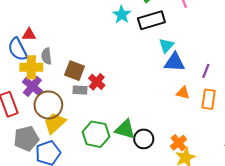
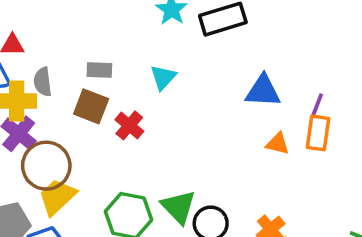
cyan triangle: (166, 45) -> (163, 77), moved
gray rectangle: (80, 90) -> (99, 70), moved
orange rectangle: (209, 99) -> (318, 133), moved
green triangle: (125, 129) -> (178, 207), turned 30

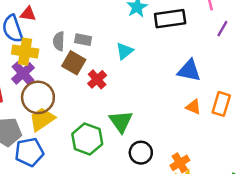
gray semicircle: (43, 82) -> (59, 41), moved
purple line: (317, 106) -> (222, 29), moved
green triangle: (178, 207) -> (121, 121), moved

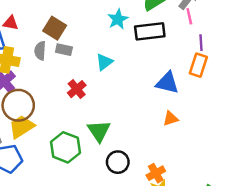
purple line: (222, 29) -> (201, 43), turned -35
brown square: (74, 63) -> (55, 28), moved
orange rectangle: (221, 104) -> (198, 65), moved
orange triangle: (193, 107) -> (171, 118), turned -42

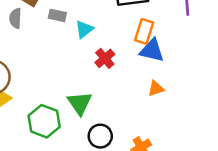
gray rectangle: (64, 50) -> (57, 15), moved
orange rectangle: (198, 65) -> (144, 31), moved
red cross: (77, 89) -> (105, 58), moved

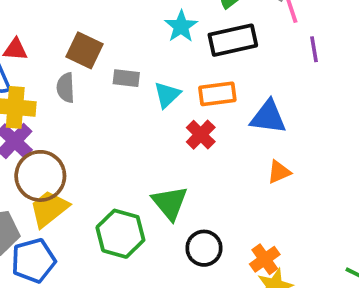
orange rectangle: (144, 31) -> (217, 94), moved, turned 70

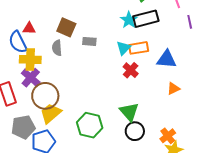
cyan star: (181, 26) -> (129, 20), moved
cyan triangle: (167, 95) -> (124, 48), moved
green triangle: (170, 203) -> (129, 112), moved

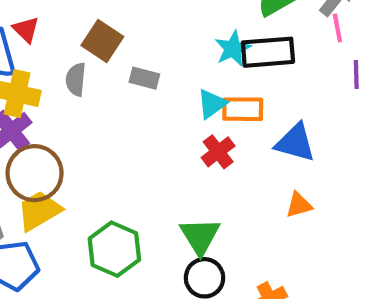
red triangle: (29, 28) -> (26, 30), turned 32

